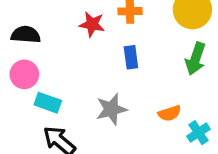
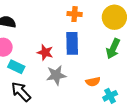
red star: (92, 24) -> (45, 52), moved
blue rectangle: (131, 57) -> (72, 43), size x1.5

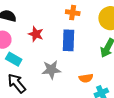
red star: (45, 52) -> (36, 34), moved

